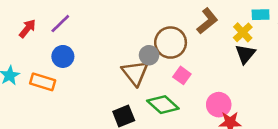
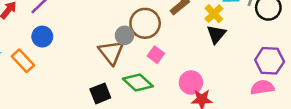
orange rectangle: (43, 82) -> (23, 61), turned 30

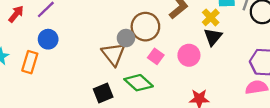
orange rectangle: (23, 61) -> (30, 62), turned 60
pink circle: (191, 83) -> (189, 55), moved

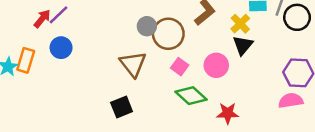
red arrow: (16, 14) -> (42, 19), moved
gray circle: (126, 38) -> (147, 26), moved
orange rectangle: (30, 62) -> (26, 60), moved
green diamond: (139, 83) -> (191, 96), moved

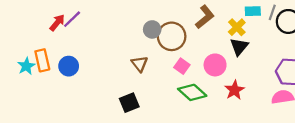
blue circle: (61, 48) -> (69, 66), moved
orange rectangle: (26, 60) -> (42, 60), turned -30
brown triangle: (133, 64) -> (140, 64), size x0.7
red star: (228, 113) -> (235, 90), moved, turned -30

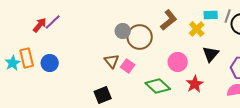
black triangle: (239, 47) -> (211, 54), moved
pink square: (182, 66) -> (128, 66), moved

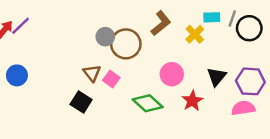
black triangle: (211, 54) -> (217, 77), moved
black square: (103, 95) -> (81, 102), moved, turned -36

